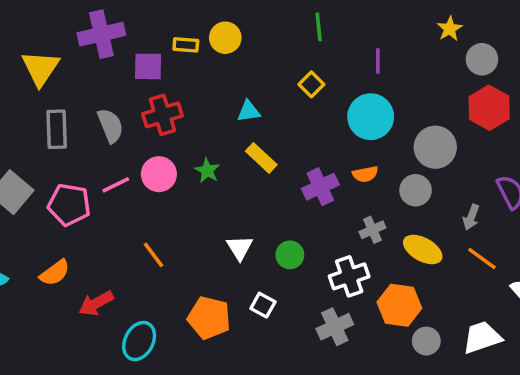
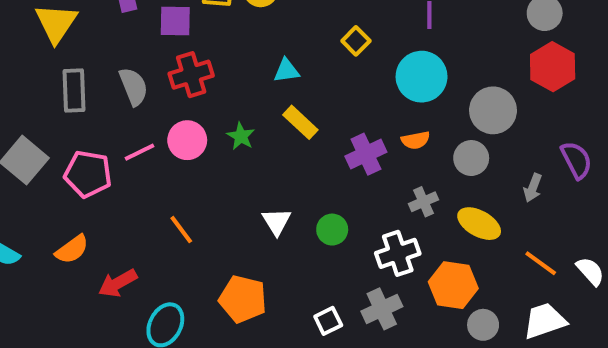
orange line: (482, 258) -> (541, 263), moved
white square: (263, 305) -> (328, 321), moved, turned 35

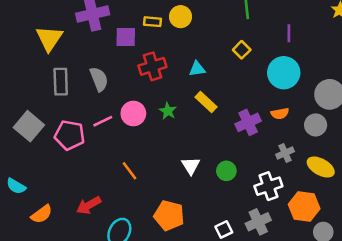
red cross: (191, 75) -> (152, 66), moved
orange semicircle: (72, 249) -> (42, 214), moved

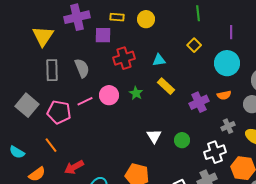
yellow rectangle: (152, 22) -> (117, 17), moved
orange line: (130, 171) -> (51, 145), moved

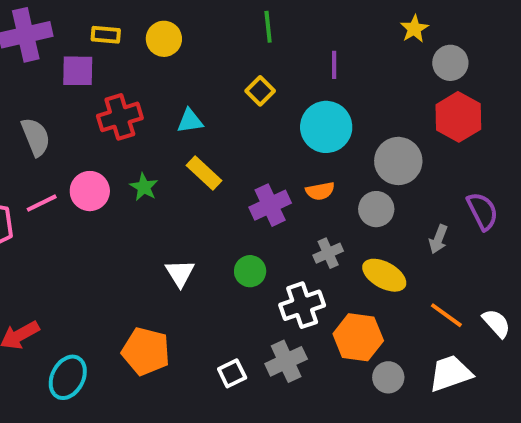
green circle: (182, 140) -> (250, 271), moved

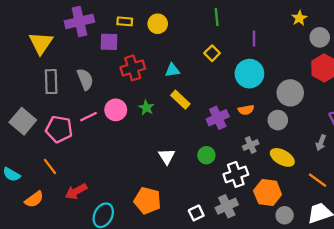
gray arrow: (438, 239) -> (321, 143), moved

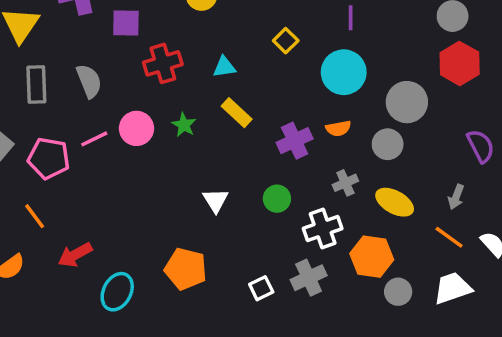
gray arrow: (321, 143) -> (456, 197), moved

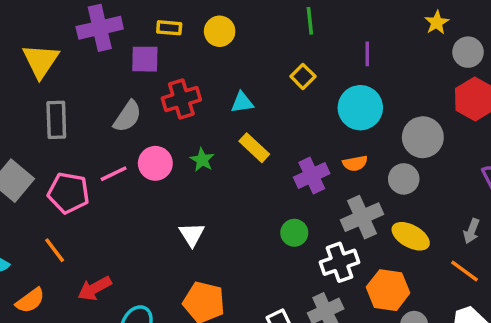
gray semicircle: (89, 81) -> (128, 116), moved, turned 56
gray cross: (345, 183) -> (362, 217), size x1.6
white triangle: (215, 200) -> (192, 235), moved

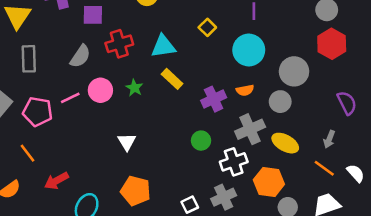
cyan triangle: (242, 102) -> (163, 46), size x1.5

